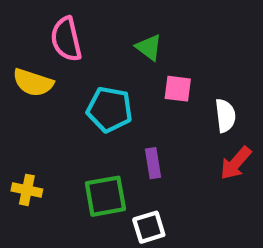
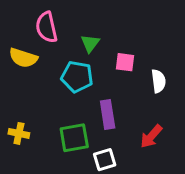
green triangle: (149, 47) -> (90, 43), moved, turned 30
purple rectangle: (153, 163) -> (108, 115), size x1.4
red arrow: (236, 163) -> (151, 136), moved

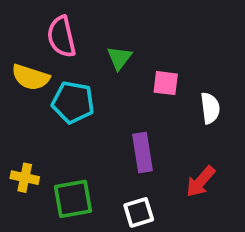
cyan pentagon: (77, 77) -> (73, 102), moved
green square: (74, 138) -> (73, 199), moved

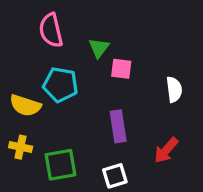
yellow semicircle: (31, 77) -> (25, 105), moved
pink square: (166, 83) -> (121, 69), moved

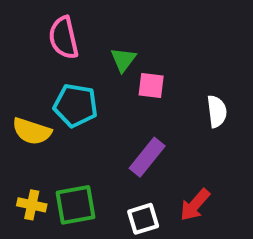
purple rectangle: (118, 126) -> (147, 157), turned 48
yellow cross: (21, 147) -> (32, 205), moved
red arrow: (166, 150) -> (195, 205), moved

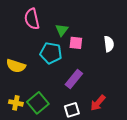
cyan pentagon: (76, 105) -> (51, 53), moved
white semicircle: (217, 111) -> (109, 44), moved
green square: (76, 205) -> (38, 103), turned -30

